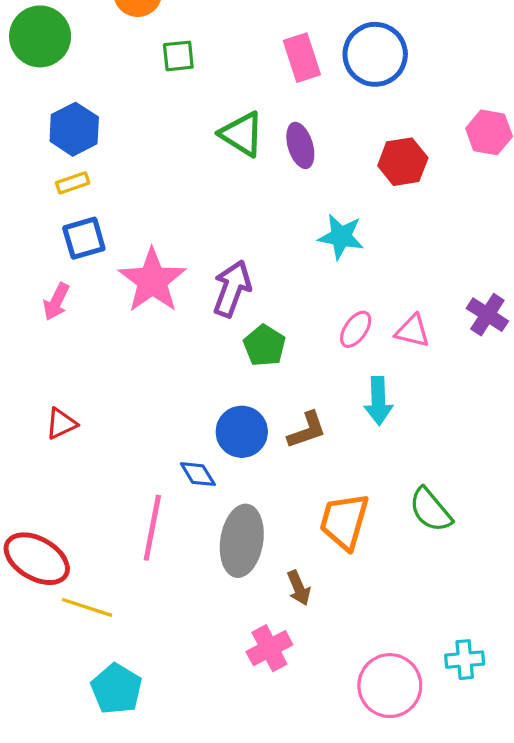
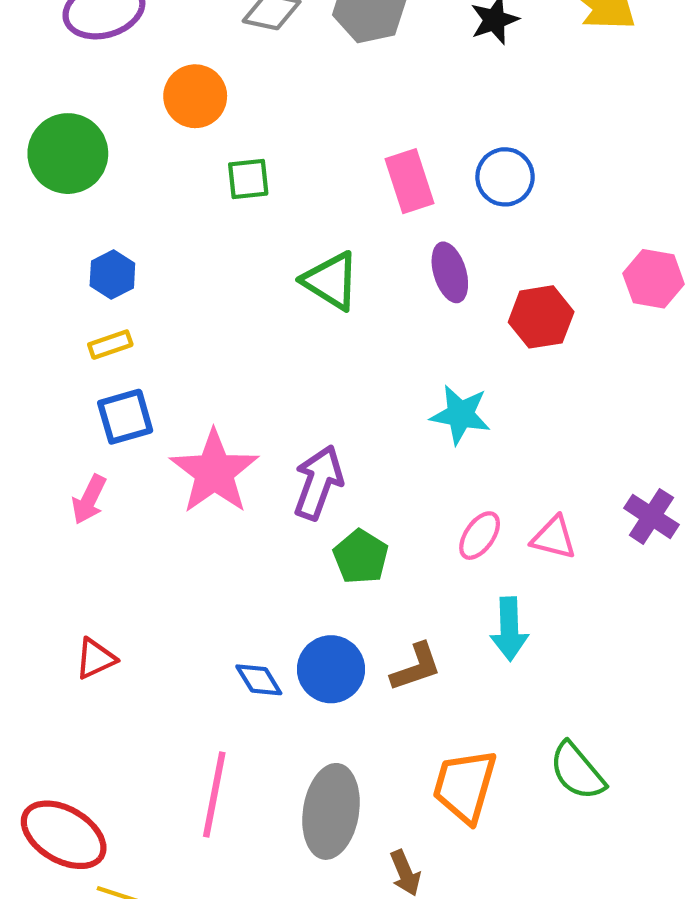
blue circle: (375, 54) -> (505, 177), size x0.7
blue hexagon: (74, 129) -> (112, 275), size x0.7
purple ellipse: (300, 145) -> (450, 272), moved
blue diamond: (198, 474) -> (259, 680), moved

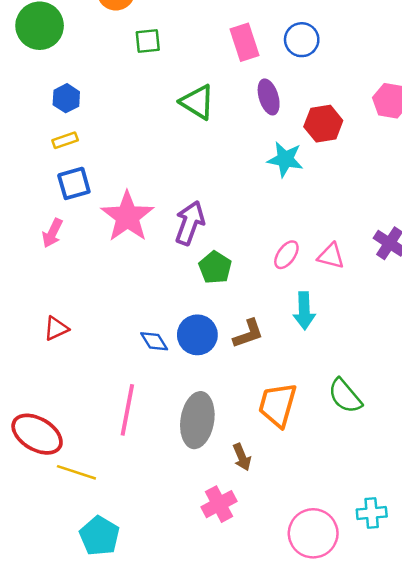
cyan star: (460, 415) -> (285, 159), moved

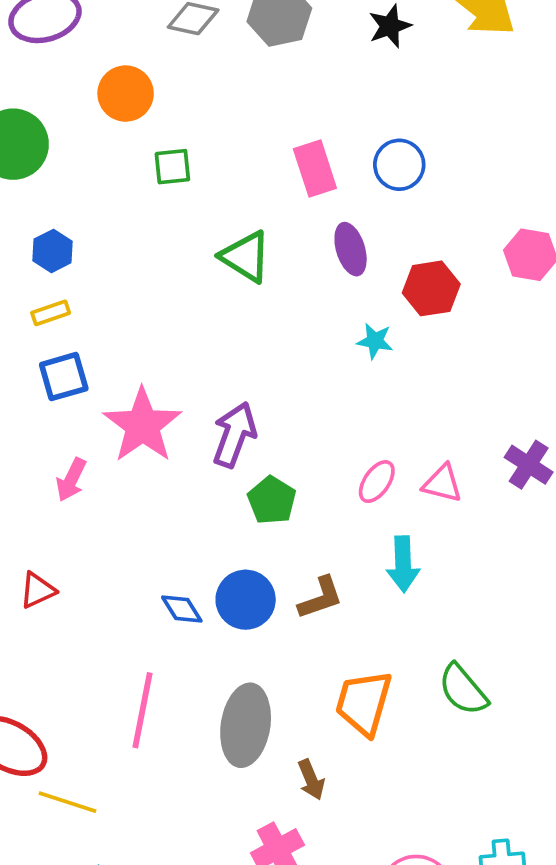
cyan star: (285, 159) -> (375, 341), size x0.7
pink arrow: (52, 233) -> (71, 480), moved

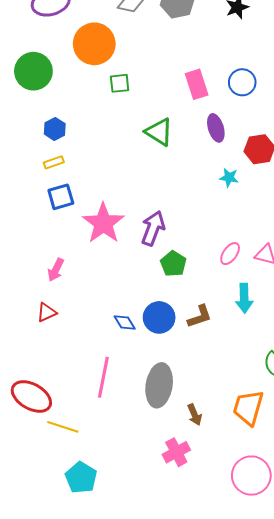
orange circle: (126, 94) -> (94, 44), size x1.4
pink arrow: (71, 480) -> (56, 270), moved
orange trapezoid: (364, 703) -> (248, 408), moved

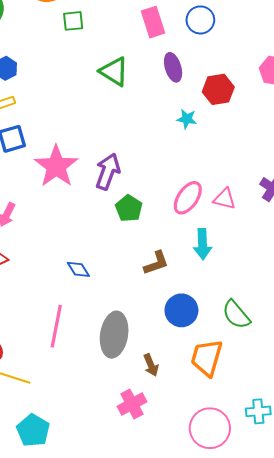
pink ellipse: (230, 254) -> (188, 198), size x1.4
blue circle: (159, 317) -> (181, 310), moved

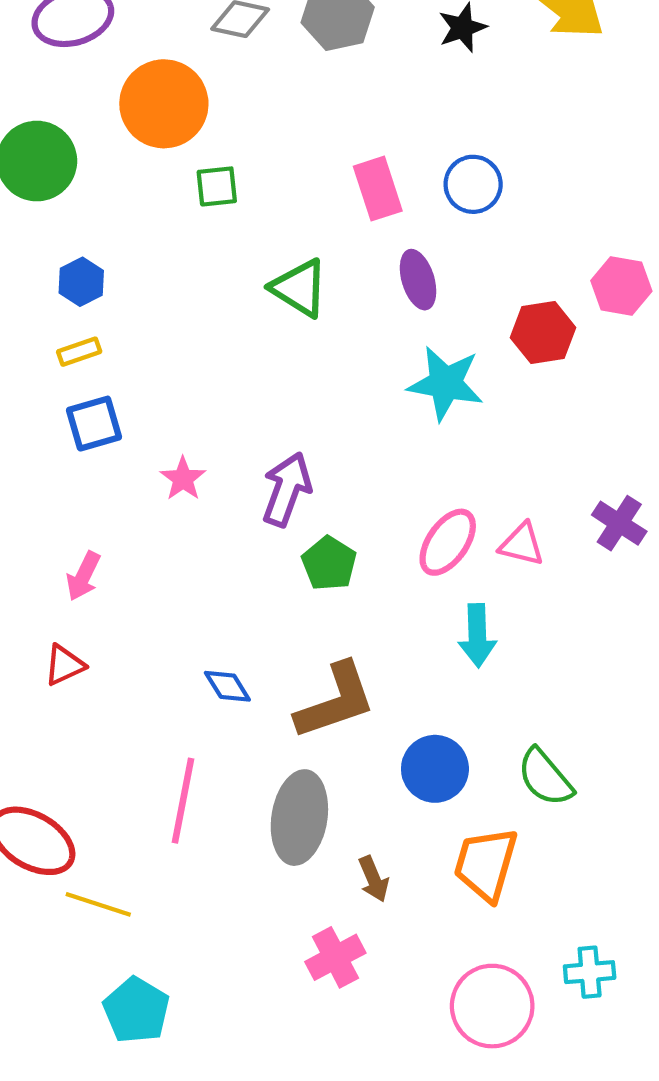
red hexagon: (218, 89) -> (543, 333), moved
cyan star: (187, 119) -> (446, 383), size x1.8
pink star: (56, 166) -> (183, 479), size x0.5
brown L-shape: (156, 263) -> (335, 701), moved, size x1.6

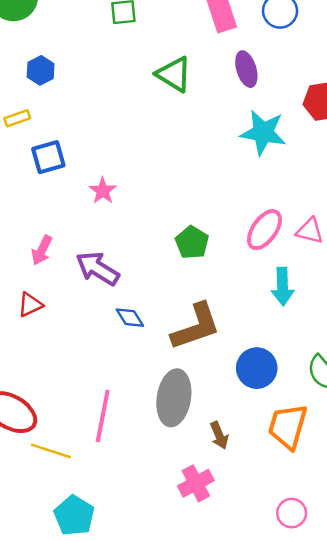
yellow rectangle: (79, 352) -> (17, 118), moved
purple arrow: (287, 489) -> (98, 268), moved, turned -78
pink line: (183, 801) -> (103, 416), moved
pink circle: (492, 1006) -> (292, 513), size x0.6

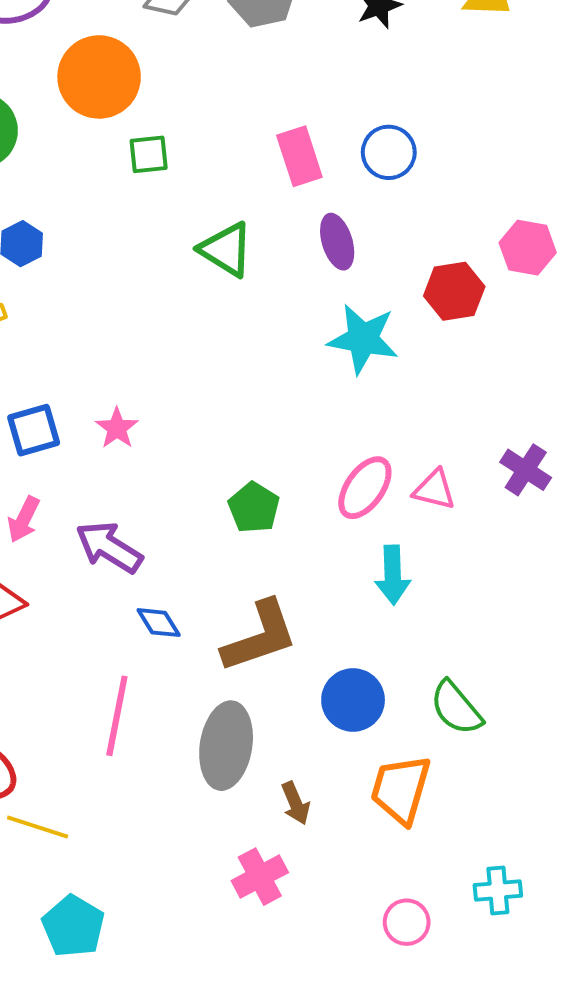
blue square: (48, 157) -> (34, 430), moved
pink line: (103, 416) -> (117, 716), moved

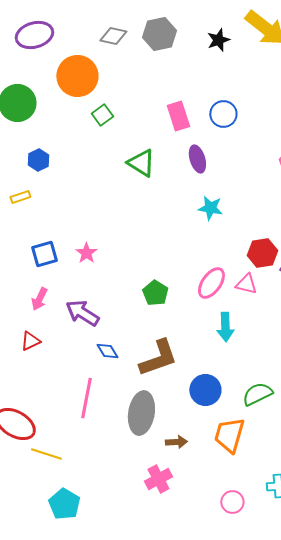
green square: (149, 154) -> (102, 115), turned -30
red hexagon: (454, 291) -> (262, 253), moved
cyan star: (363, 339) -> (210, 208), size x0.7
green semicircle: (456, 708) -> (257, 394), turned 104
brown arrow: (295, 803) -> (176, 442), turned -70

